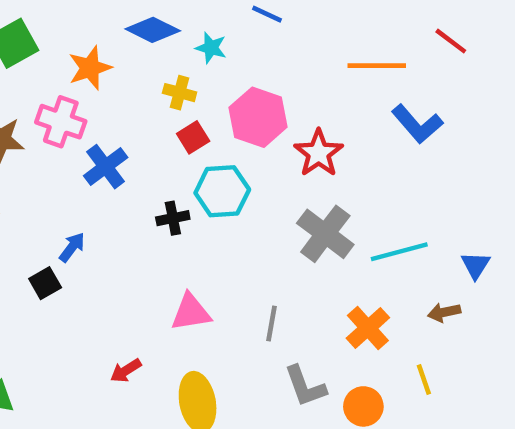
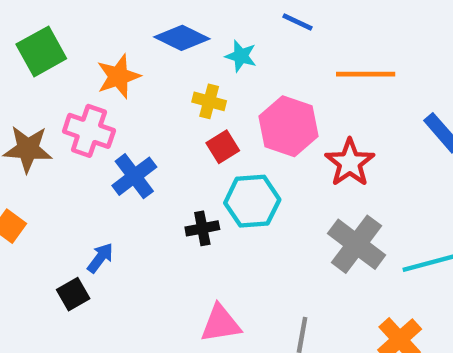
orange line: (377, 66) -> (366, 74), moved

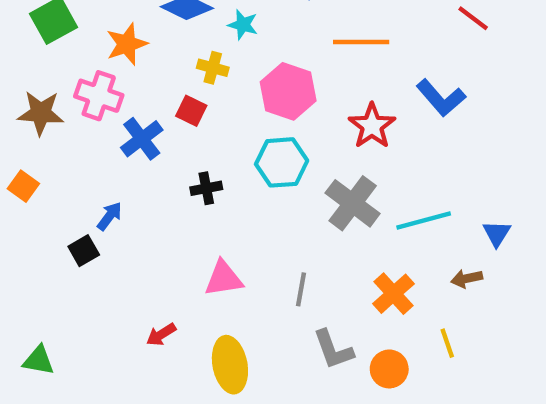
red square: (223, 147) -> (191, 111), moved, turned -32
red star: (350, 163) -> (372, 126), moved
cyan hexagon: (252, 201) -> (282, 162), moved

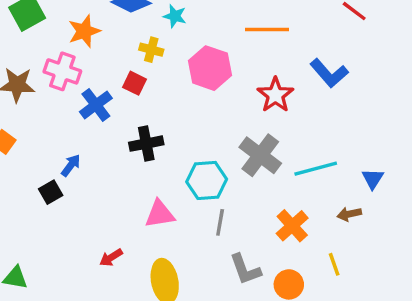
cyan hexagon: (282, 162) -> (207, 180), moved
black cross: (206, 188) -> (146, 144), size x1.4

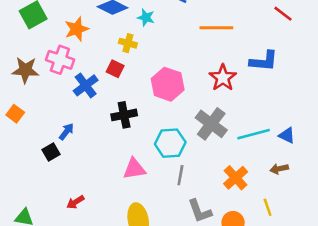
pink hexagon: (210, 68) -> (168, 84), moved
blue L-shape: (329, 73) -> (264, 61), turned -44
blue triangle: (373, 179) -> (287, 135), moved, turned -36
red arrow: (111, 258) -> (75, 202), moved

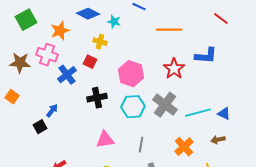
cyan hexagon: (170, 143) -> (133, 107), moved

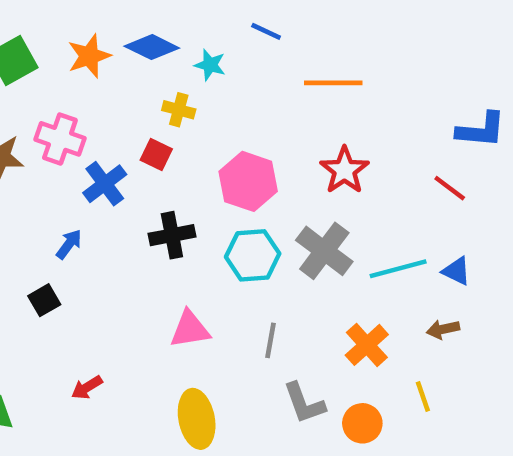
red line: (221, 19) -> (450, 188), moved
orange star: (60, 31) -> (89, 56), moved
blue L-shape: (206, 56) -> (481, 130), moved
blue arrow: (52, 111) -> (69, 244), moved

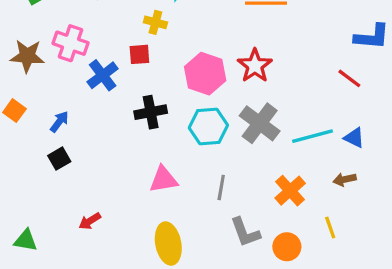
red square: (156, 155) -> (139, 54), turned -30
red star: (344, 170) -> (255, 66), moved
blue arrow: (69, 244) -> (59, 122), moved

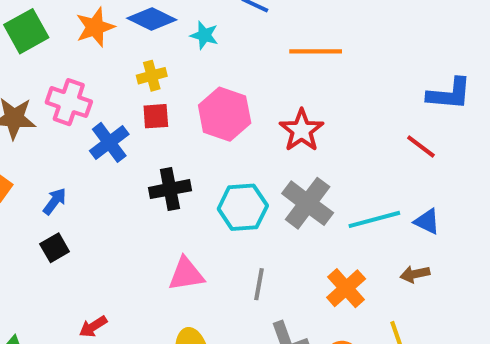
yellow cross: (155, 22) -> (152, 76), moved, turned -30
pink hexagon: (205, 74) -> (225, 114), moved

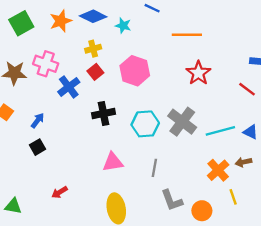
red square: (156, 116) -> (95, 72), turned -35
red star: (302, 130) -> (198, 73), moved
orange cross: (346, 288) -> (218, 170), moved

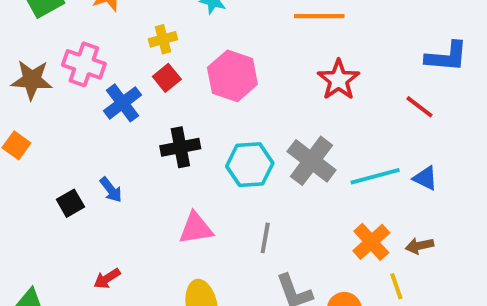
blue arrow: (38, 120) -> (111, 190), moved, turned 105
brown arrow: (244, 162) -> (420, 246), moved

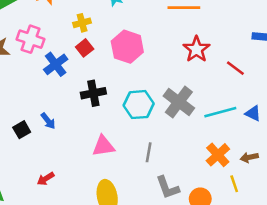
red line: (420, 107) -> (235, 68), moved

